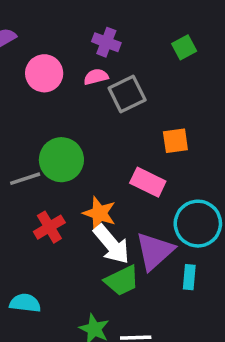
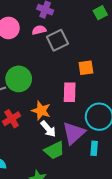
green square: (184, 47) -> (100, 13), moved
pink rectangle: (148, 182) -> (70, 92), turned 66
white arrow: (111, 244) -> (48, 129), size x0.7

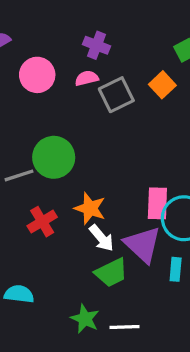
orange square: (86, 68) -> (162, 85), moved, turned -35
pink rectangle: (70, 92) -> (157, 203), moved
purple triangle: (74, 133) -> (143, 245), turned -35

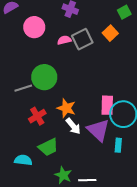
pink semicircle: (87, 78) -> (64, 40), moved
green trapezoid: (111, 273) -> (48, 147), moved

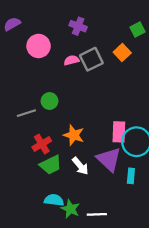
green circle: (44, 77) -> (50, 101), size x0.6
white arrow: (73, 126) -> (80, 166), moved
green trapezoid: (48, 147) -> (51, 165), moved
cyan semicircle: (23, 160) -> (54, 200), moved

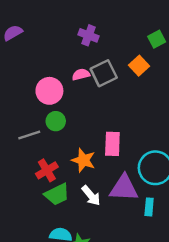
pink circle: (39, 46) -> (49, 91), moved
pink rectangle: (119, 132) -> (112, 144), moved
purple triangle: (109, 159) -> (124, 188), turned -40

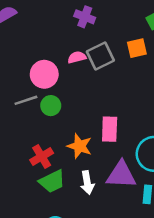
orange square: (139, 66) -> (137, 48), turned 30
gray line: (29, 135) -> (26, 100), moved
white arrow: (91, 196) -> (87, 183), turned 30

